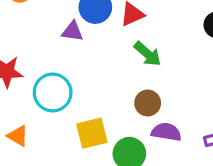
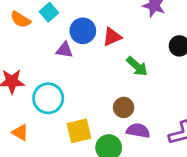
green arrow: (148, 54) -> (137, 66), moved

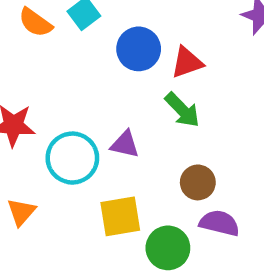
purple triangle: (64, 50) -> (125, 144), moved
green arrow: (137, 66) -> (182, 110), moved
orange triangle: (20, 132) -> (21, 212), turned 36

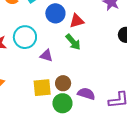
cyan circle: (72, 158) -> (25, 37), moved
brown circle: (198, 182) -> (63, 83), moved

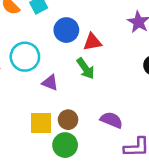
purple semicircle: (86, 94) -> (112, 120), moved

